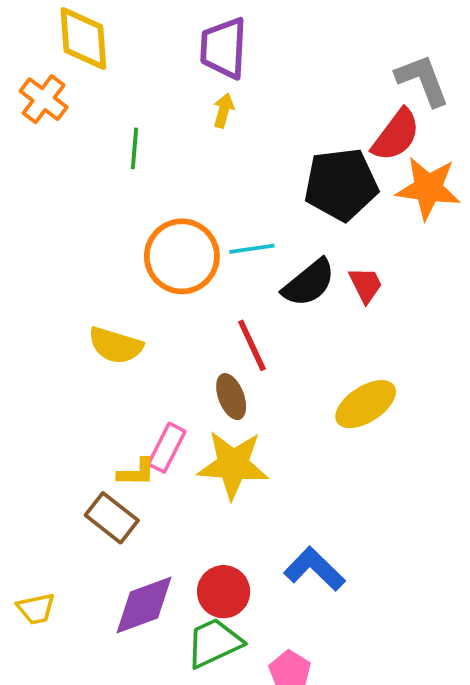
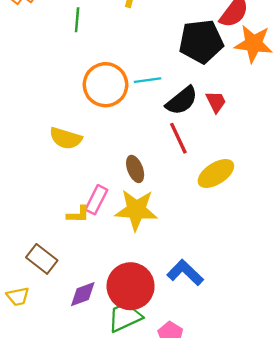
red line: (252, 345) -> (178, 138), moved
brown rectangle: (112, 518) -> (42, 259), moved
red circle: (224, 592) -> (131, 286), size x1.5
purple diamond: (144, 605) -> (83, 294), size x0.7

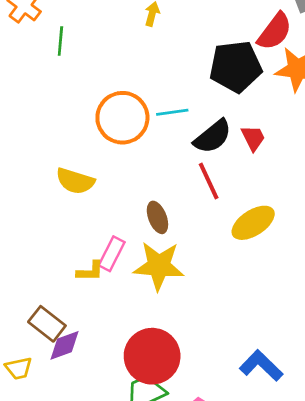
green line: (77, 20) -> (60, 41), moved
blue L-shape: (185, 273) -> (261, 366), moved
purple diamond: (83, 294) -> (64, 345), moved

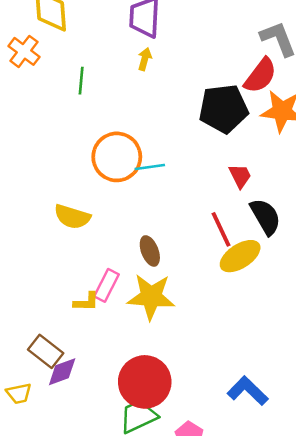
green line: (60, 41) -> (81, 81), moved
cyan line: (172, 112) -> (150, 167), moved
black semicircle: (213, 137) -> (265, 217), moved, turned -81
red line: (209, 181) -> (221, 229), moved

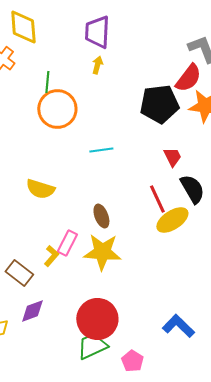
orange circle: (117, 157) -> (57, 109), moved
yellow L-shape: (86, 302) -> (51, 256), turned -50
brown rectangle: (46, 351) -> (19, 273), moved

